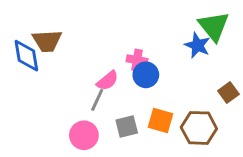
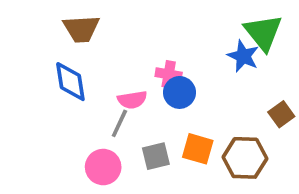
brown trapezoid: (47, 41) -> (81, 29), moved
blue diamond: (26, 56) -> (70, 82), moved
pink semicircle: (107, 81) -> (132, 100), turned 30

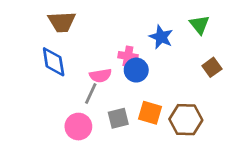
green triangle: (263, 32) -> (200, 25), size x0.7
blue star: (243, 56) -> (161, 37), moved
brown square: (281, 114) -> (212, 67), moved

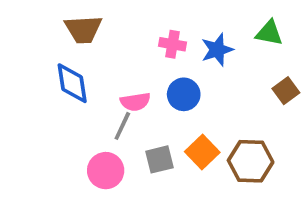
green triangle: (200, 25) -> (269, 33), turned -40
blue star: (161, 37) -> (217, 50), turned 30
pink cross: (128, 56) -> (173, 44), moved
orange square: (150, 113) -> (202, 152), turned 30

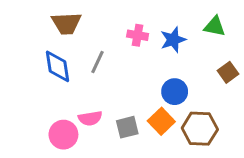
blue circle: (184, 94) -> (175, 92), moved
pink semicircle: (135, 102) -> (90, 118), moved
gray line: (122, 126) -> (98, 62), moved
pink circle: (106, 171) -> (63, 135), moved

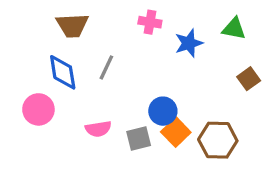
pink cross: (138, 35) -> (150, 22), moved
blue circle: (175, 92) -> (163, 111), moved
pink circle: (63, 135) -> (38, 109), moved

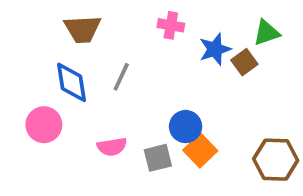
green triangle: (234, 29) -> (266, 33), turned -30
brown square: (249, 79) -> (244, 62), moved
brown hexagon: (218, 140) -> (276, 160), moved

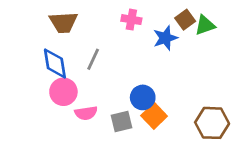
brown square: (244, 62) -> (185, 20), moved
pink circle: (44, 125) -> (63, 92), moved

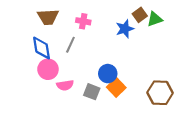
pink cross: (131, 20) -> (83, 21), moved
gray square: (121, 122) -> (92, 92), turned 35

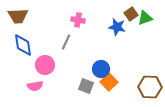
brown trapezoid: (48, 17) -> (18, 16), moved
blue star: (125, 29) -> (117, 27), turned 30
blue diamond: (42, 48) -> (23, 45), moved
pink semicircle: (65, 85) -> (35, 86), moved

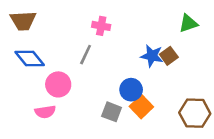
brown square: (131, 14) -> (169, 56), moved
blue star: (117, 27) -> (152, 56), moved
blue diamond: (23, 45) -> (30, 58), turned -30

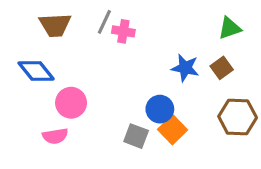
brown trapezoid: (23, 21) -> (55, 25), moved
gray line: (86, 55) -> (104, 22), moved
brown square: (169, 56) -> (222, 68), moved
brown hexagon: (195, 113) -> (238, 117), moved

